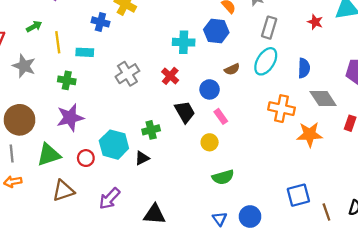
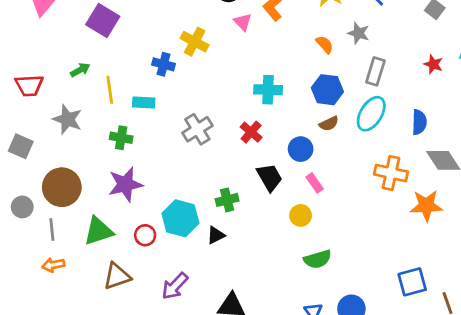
blue hexagon: (216, 31) -> (327, 90), moved

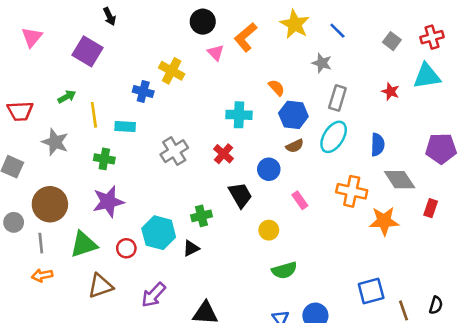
orange semicircle: (325, 44) -> (277, 88), moved
pink rectangle: (315, 183) -> (300, 200), moved

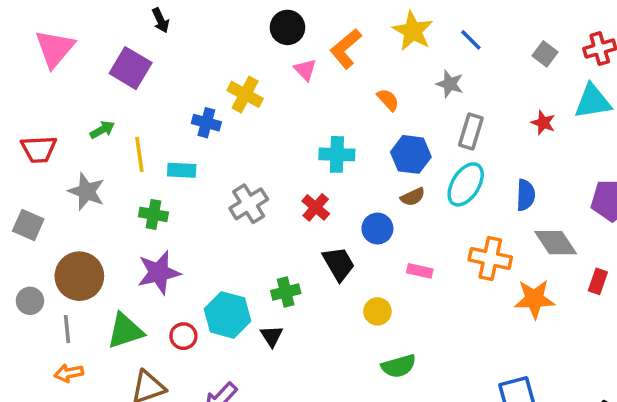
pink triangle: (32, 37) -> (55, 49), size x1.4
orange semicircle: (277, 88) -> (388, 100), moved
pink rectangle: (300, 200) -> (420, 271), turned -42
black triangle: (191, 248) -> (272, 336), turned -36

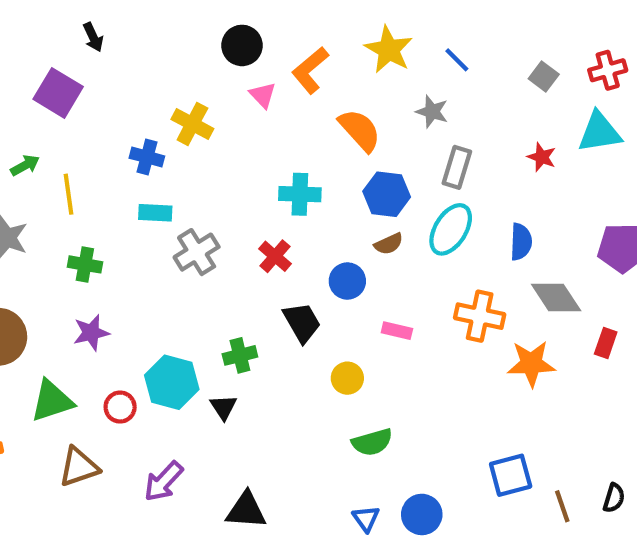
orange semicircle: (388, 100) -> (360, 130), size x1.6
cyan rectangle: (182, 170) -> (155, 213), moved
purple star: (159, 273) -> (91, 333), size x0.7

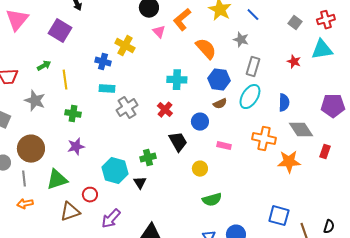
red circle: (120, 407) -> (90, 195), moved
blue square: (511, 475) -> (279, 216), turned 30

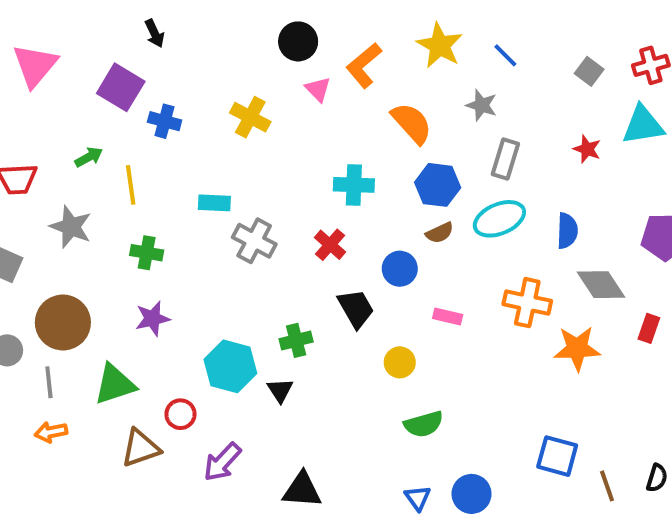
blue cross: (103, 62) -> (165, 121), moved
cyan ellipse: (250, 97) -> (499, 219), turned 35
gray cross: (127, 108) -> (254, 241), turned -30

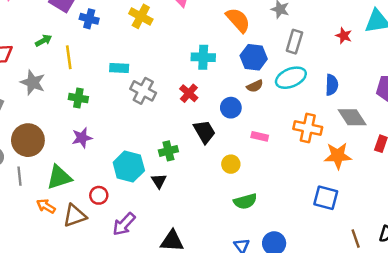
orange arrow: (51, 432) -> (46, 206), moved, turned 42
blue square: (557, 456) -> (326, 198), moved

